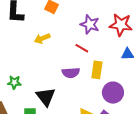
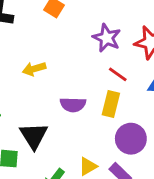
yellow arrow: (42, 38) -> (34, 69), moved
red line: (82, 48) -> (118, 74), moved

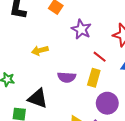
purple star: (107, 38) -> (81, 29), moved
black triangle: (34, 136) -> (38, 98), turned -40

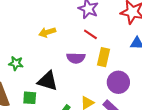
red line: (100, 57) -> (90, 34), moved

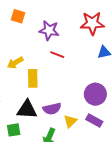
yellow rectangle: (103, 57) -> (33, 78), moved
purple semicircle: (76, 58) -> (52, 109), moved

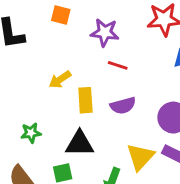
purple semicircle: (52, 109) -> (123, 106), moved
yellow triangle: (70, 121) -> (140, 157), size x1.5

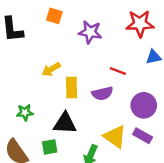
red line: (118, 65) -> (118, 71), moved
yellow triangle: (140, 157) -> (115, 137), turned -40

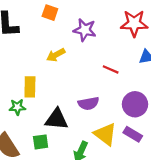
yellow arrow: (51, 69) -> (56, 55), moved
yellow rectangle: (71, 87) -> (30, 87), moved
purple semicircle: (102, 93) -> (88, 103), moved

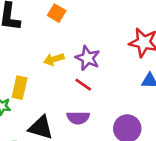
purple star: (85, 30) -> (88, 58), moved
red line: (111, 69) -> (83, 85), moved

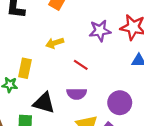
purple star: (88, 58) -> (100, 31), moved, turned -30

